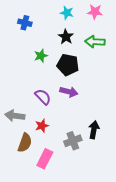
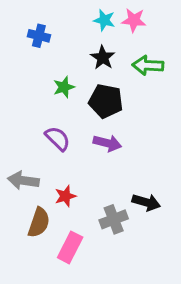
pink star: (95, 12) -> (134, 20), moved
purple semicircle: (43, 97) -> (58, 138), moved
black arrow: (94, 130) -> (146, 202), turned 96

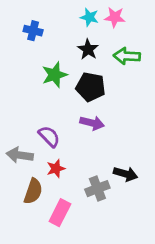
green star: (64, 87) -> (55, 75), size x1.4
purple semicircle: (58, 138) -> (49, 136), moved

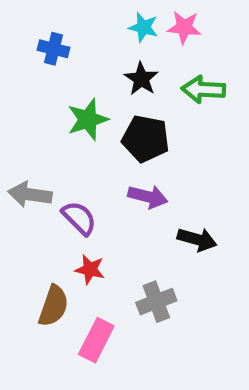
gray arrow: (20, 155) -> (30, 194), moved
red star: (56, 169) -> (90, 269), turned 30
black arrow: (125, 174) -> (197, 239), moved

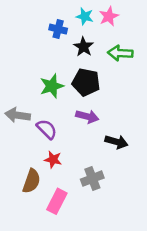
pink star: (184, 27) -> (109, 16), turned -30
blue cross: (53, 49) -> (58, 29), moved
green star: (88, 119) -> (52, 86), moved

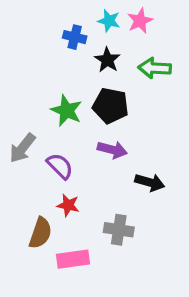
green star: (52, 86) -> (66, 111), turned -30
gray arrow: (18, 115) -> (22, 148), turned -60
gray cross: (92, 179) -> (119, 230), turned 30
pink rectangle: (57, 201) -> (73, 259), turned 55

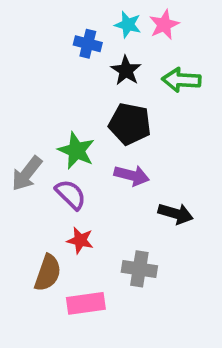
green star: (66, 111) -> (76, 151), moved

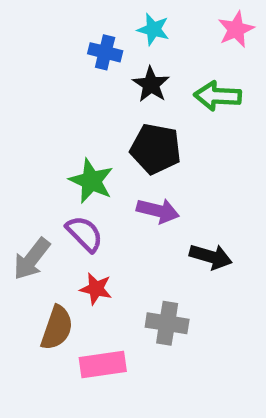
pink star: (164, 25) -> (236, 29), moved
gray arrow: (27, 174) -> (32, 259), moved

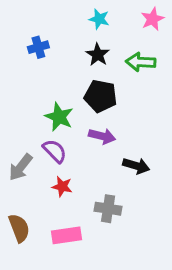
blue cross: (105, 52) -> (38, 47), moved, turned -30
brown semicircle: (57, 328) -> (19, 228), moved, turned -40

